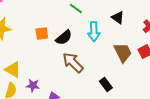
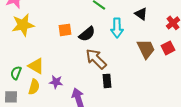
black rectangle: (106, 85) -> (107, 81), moved, turned 32

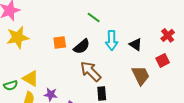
black triangle: (141, 14) -> (136, 44), moved
brown trapezoid: (146, 49) -> (141, 75), moved
green semicircle: (16, 73) -> (11, 85), turned -128

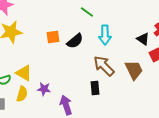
black triangle: (136, 44) -> (143, 39), moved
brown arrow: (91, 71) -> (104, 66), moved

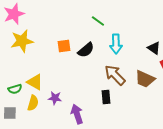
brown trapezoid: (134, 70) -> (145, 79), turned 140

